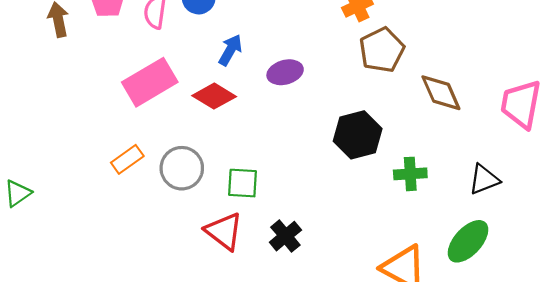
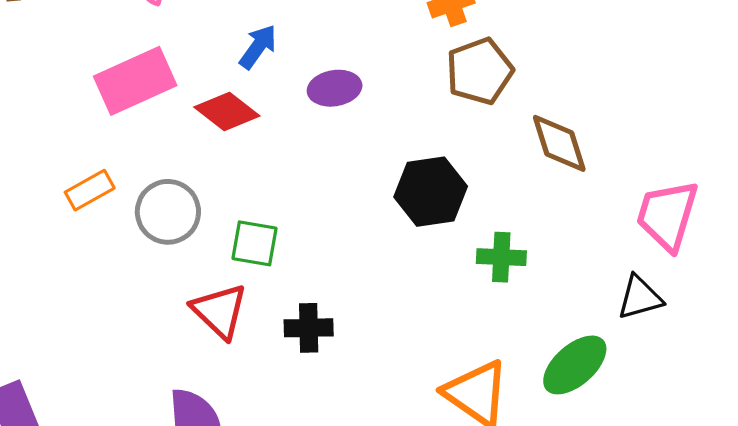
pink trapezoid: (521, 104) -> (667, 215), moved
black triangle: (484, 179) -> (640, 298), moved
black cross: (285, 236) -> (309, 328), turned 32

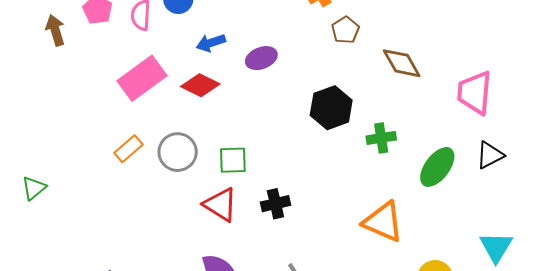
blue arrow: (258, 47) -> (211, 43), turned -132
brown pentagon: (480, 71) -> (345, 30), size x0.7
black triangle: (640, 298) -> (490, 155), moved
green ellipse: (575, 365) -> (437, 167), moved

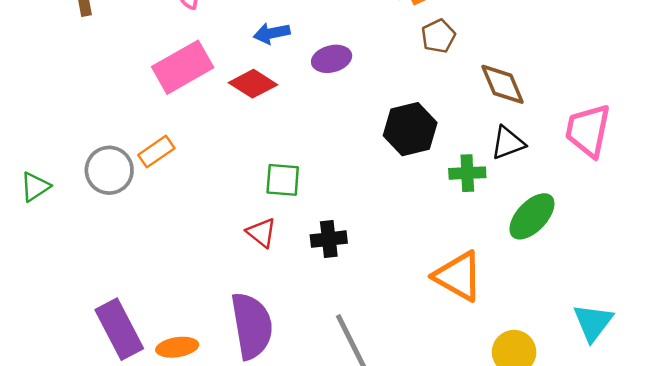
gray circle: (178, 152) -> (109, 170), moved
black triangle: (490, 155) -> (508, 143), moved
red triangle: (220, 205) -> (261, 233), size x0.7

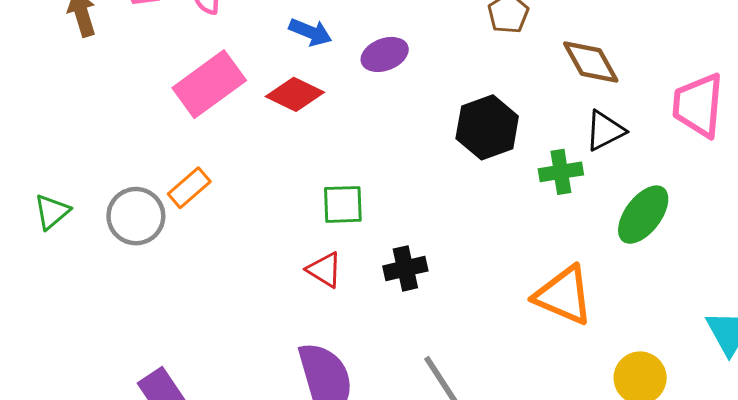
blue arrow: (272, 33) -> (310, 32), turned -140
green triangle: (35, 187) -> (52, 212), moved

